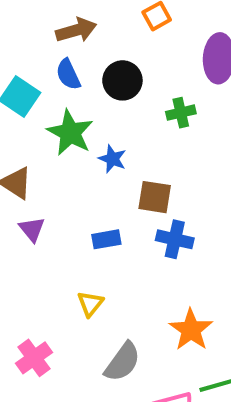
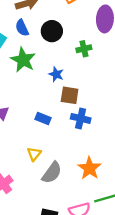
blue star: (112, 159) -> (56, 74), moved
blue rectangle: (106, 239) -> (43, 118), turned 32
gray semicircle: (122, 362) -> (52, 173), moved

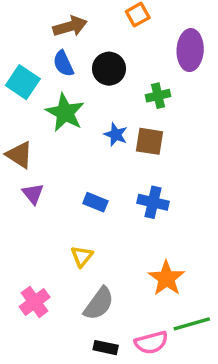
brown square: (70, 95) -> (150, 141), moved
gray semicircle: (52, 173) -> (99, 304), moved

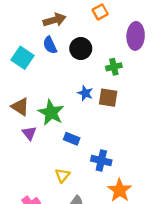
green star: (65, 113) -> (51, 113), moved
blue cross: (153, 202) -> (101, 161), moved

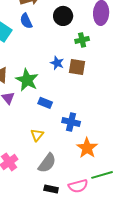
black circle: (81, 49) -> (63, 16), moved

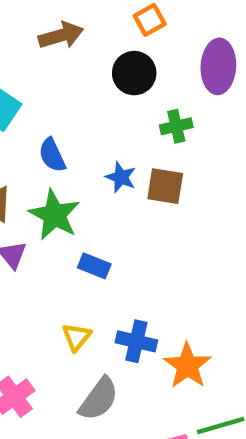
blue semicircle: (26, 21) -> (52, 155), moved
blue cross: (71, 122) -> (136, 341), moved

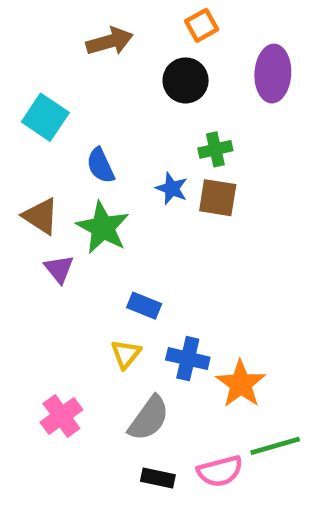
green cross: (176, 126) -> (215, 149), moved
blue rectangle: (94, 266) -> (144, 306), moved

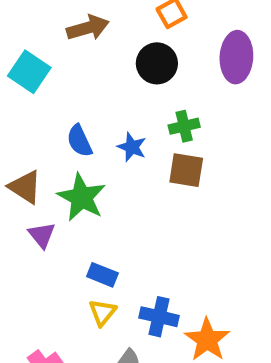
cyan square: (45, 117) -> (29, 72), moved
blue star: (172, 188) -> (132, 147), moved
blue rectangle: (144, 306) -> (102, 275), moved

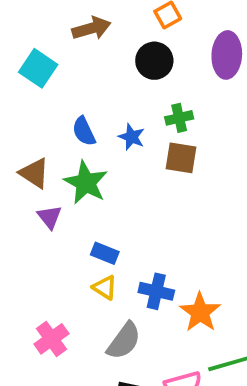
yellow triangle: (102, 312) -> (105, 287), turned -36

